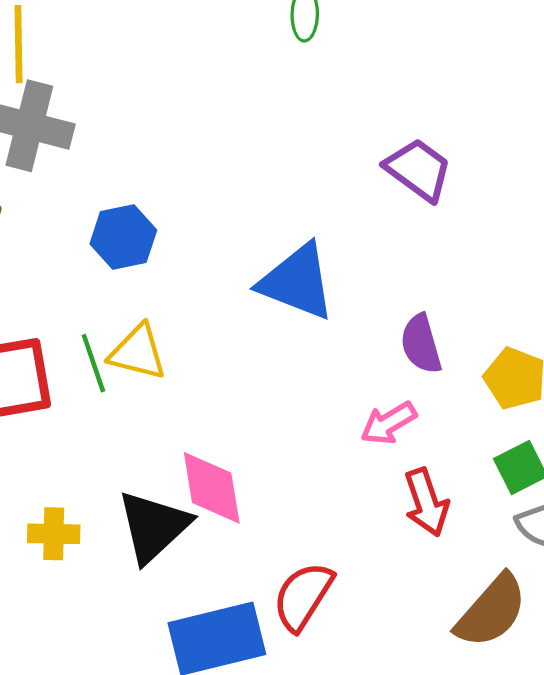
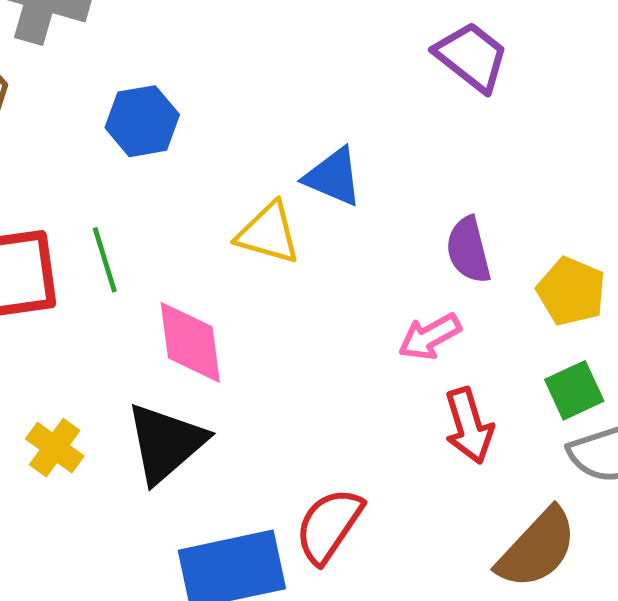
blue triangle: (297, 282) -> (333, 177), size x0.7
yellow triangle: (138, 352) -> (268, 233), moved
pink diamond: (212, 488) -> (190, 342), moved
yellow cross: (54, 534) -> (55, 448), turned 33

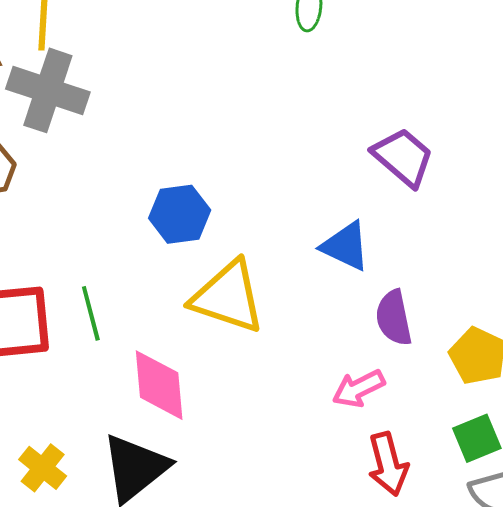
blue hexagon: (142, 121) -> (180, 214), moved
blue triangle: (333, 177) -> (346, 246), moved
yellow triangle: (268, 233) -> (228, 297), size x1.4

